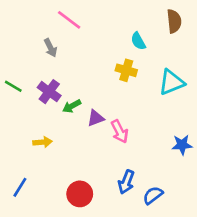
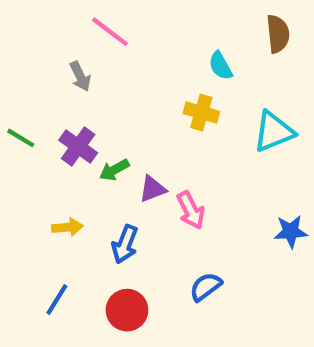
blue arrow: (126, 182) -> (125, 244), moved
blue line: (20, 187) -> (57, 299), moved
blue semicircle: (153, 195) -> (206, 287), moved

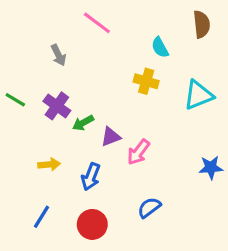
pink line: (110, 32) -> (97, 23), moved
pink arrow: (191, 210) -> (138, 152), turned 64

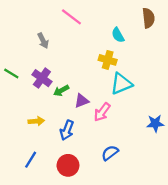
cyan triangle: (198, 95) -> (121, 84), moved

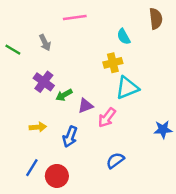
pink line: (71, 17) -> (75, 18), turned -45
yellow cross: (108, 60) -> (113, 63), turned -30
green line: (11, 74) -> (13, 50), moved
red circle: (68, 165) -> (57, 176), moved

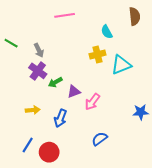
gray arrow: (45, 43) -> (39, 50), moved
cyan triangle: (127, 88) -> (121, 65), moved

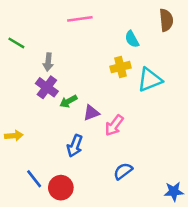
green line: (11, 43) -> (16, 43), moved
gray arrow: (39, 50) -> (48, 62), turned 32
yellow arrow: (33, 110) -> (14, 136), moved
blue star: (141, 112) -> (174, 191), moved
blue line: (28, 145) -> (34, 179), turned -70

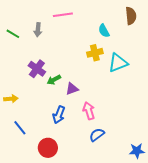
gray arrow: (48, 62) -> (38, 30), moved
pink arrow: (114, 125) -> (89, 111), moved, turned 126
yellow arrow: (14, 136) -> (11, 99), moved
blue line: (34, 179) -> (20, 128), moved

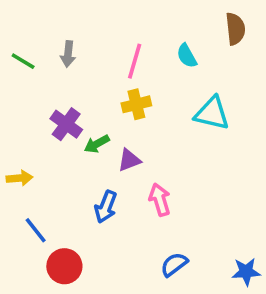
pink line: (63, 15) -> (135, 61), moved, turned -66
yellow cross: (95, 53) -> (136, 104), moved
cyan triangle: (118, 63) -> (212, 113), turned 35
blue semicircle: (97, 135) -> (174, 264), moved
red circle: (48, 148) -> (64, 266), moved

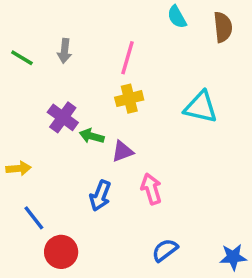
cyan semicircle: (187, 56) -> (177, 17), moved
green arrow: (97, 144) -> (92, 136), turned 45

